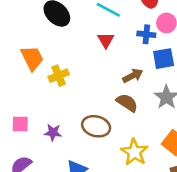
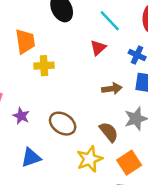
brown semicircle: (127, 103) -> (109, 132), moved

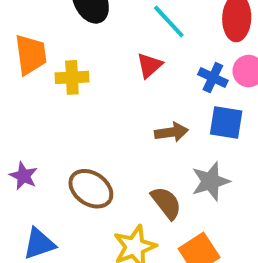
yellow cross: (44, 66) -> (72, 77), moved

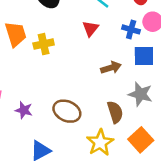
gray star: (211, 181) -> (140, 94), turned -30
brown semicircle: (166, 203) -> (115, 112), turned 30

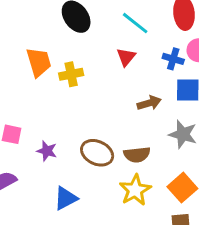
brown semicircle: (115, 112) -> (137, 155), moved, turned 100

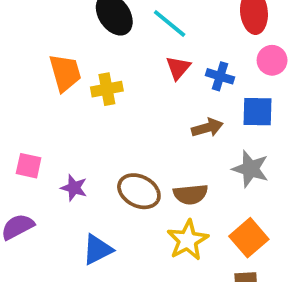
cyan line: (135, 23) -> (170, 24), moved
blue cross: (173, 59) -> (220, 76), moved

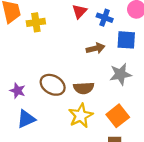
gray star: (250, 169) -> (120, 74), turned -30
purple star: (74, 188) -> (18, 91), moved

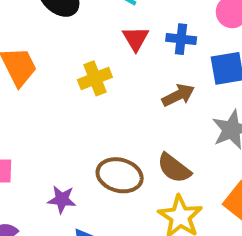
yellow cross: (36, 22) -> (95, 78), moved
brown semicircle: (84, 88) -> (174, 168), turned 54

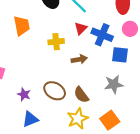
blue cross: (181, 39) -> (102, 35), size x1.5
brown arrow: (178, 95) -> (79, 59), moved

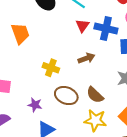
yellow cross: (56, 42) -> (51, 68), moved, turned 35
yellow star: (78, 119) -> (95, 120), turned -30

